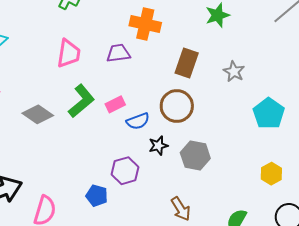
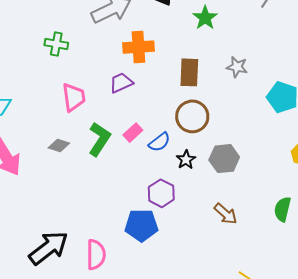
gray diamond: (38, 114) -> (59, 146), moved, size x0.7
blue pentagon: (97, 196) -> (141, 225), size x1.5

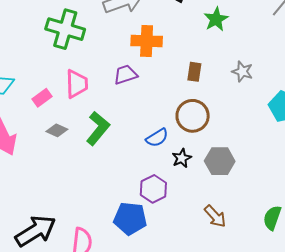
green cross: (56, 44) -> (65, 29), size x1.6
brown rectangle: (189, 72) -> (194, 72), size x0.7
pink rectangle: (133, 133) -> (42, 98), moved

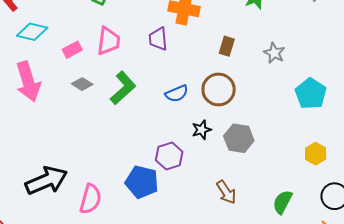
purple trapezoid: (125, 75) -> (158, 39), turned -85
blue semicircle: (157, 138) -> (177, 94), moved

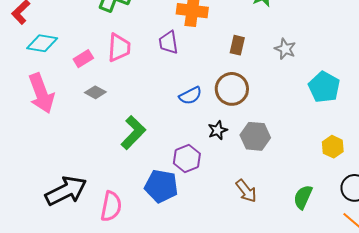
green L-shape: (123, 88) -> (133, 133), moved

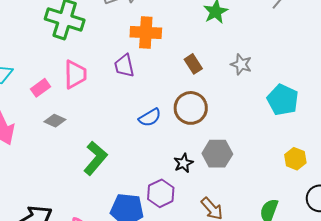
brown rectangle: (237, 45) -> (193, 64), turned -42
black star: (218, 130) -> (183, 163), moved
purple hexagon: (187, 159) -> (161, 193), moved

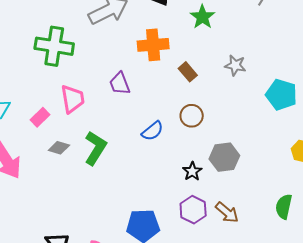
orange cross: (146, 33) -> (153, 45), moved
brown circle: (191, 108) -> (192, 116), size x0.7
green L-shape: (95, 158) -> (95, 148), moved
purple hexagon: (161, 193) -> (193, 210), moved

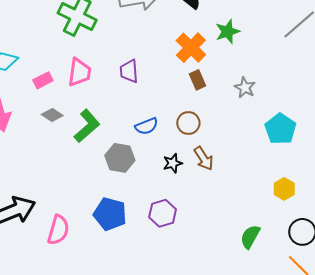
orange cross: (153, 45) -> (191, 48), moved, turned 32
gray hexagon: (224, 157) -> (120, 158), moved
black star: (192, 171) -> (173, 163), moved
brown arrow: (227, 212) -> (204, 158), moved

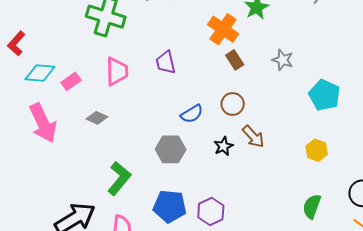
pink rectangle: (43, 80) -> (71, 81), moved
green L-shape: (87, 126) -> (119, 178), moved
yellow hexagon: (284, 189) -> (317, 150), moved
purple hexagon: (163, 213) -> (211, 211), moved

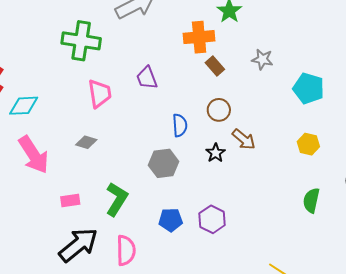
orange cross: (223, 29) -> (199, 37), turned -32
pink rectangle: (71, 81) -> (70, 201), moved, turned 36
blue semicircle: (192, 114) -> (180, 125), turned -55
blue pentagon: (170, 206) -> (171, 220), size x0.7

